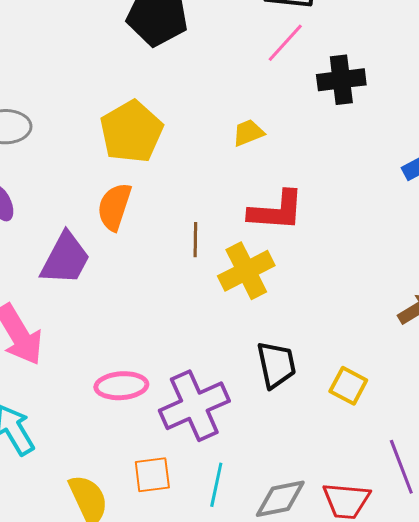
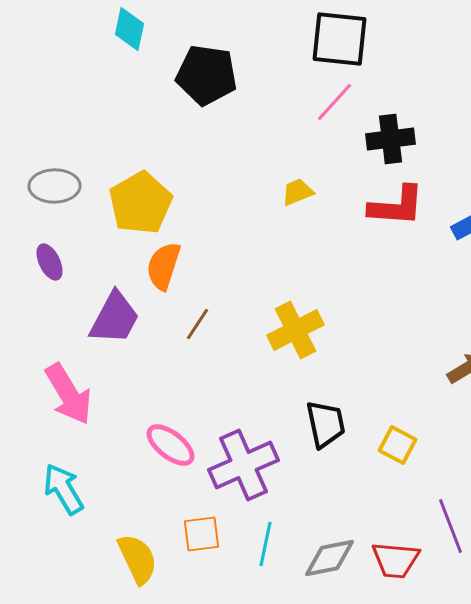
yellow pentagon: (131, 132) -> (141, 203), moved
red L-shape: (276, 211) -> (397, 206), moved
brown line: (195, 240) -> (198, 324), moved, turned 32
pink ellipse: (121, 386) -> (171, 445), turned 42

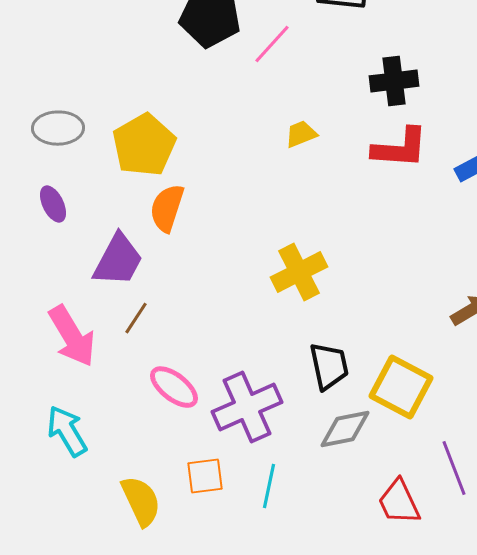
pink line: (335, 102) -> (272, 44), moved
brown line: (198, 324) -> (136, 318), moved
yellow square: (398, 445) -> (401, 387), size x1.6
gray diamond: (330, 558) -> (345, 429), moved
red trapezoid: (396, 560) -> (399, 502), turned 60

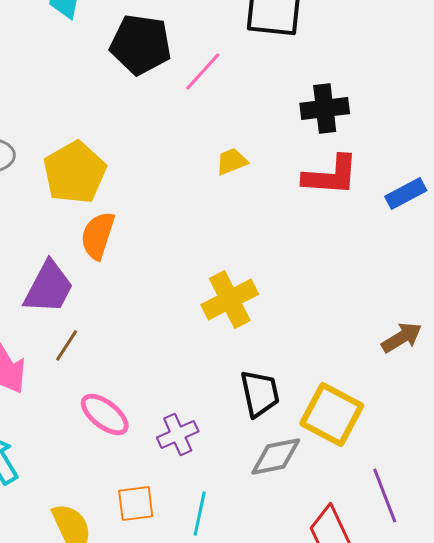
purple cross: (247, 407) -> (178, 434), size x0.6

